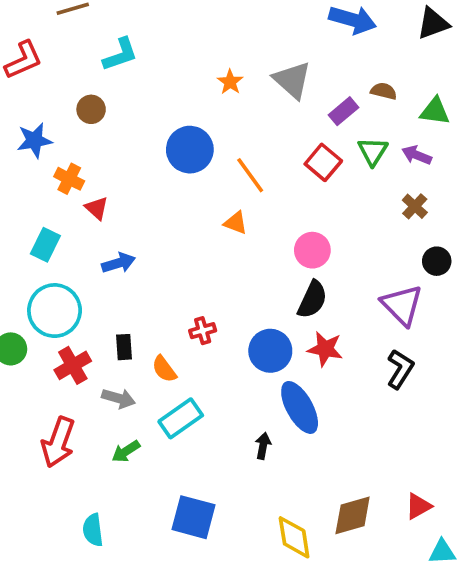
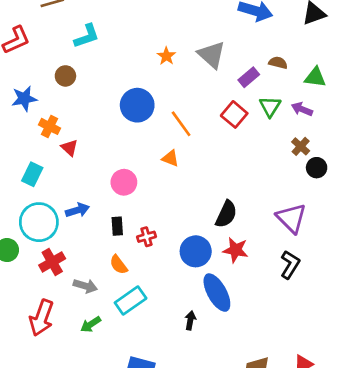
pink circle: (312, 250) -> (124, 182), moved
black circle: (437, 261) -> (317, 168), moved
blue arrow: (119, 263) -> (77, 210), moved
black rectangle: (124, 347) -> (117, 226), moved

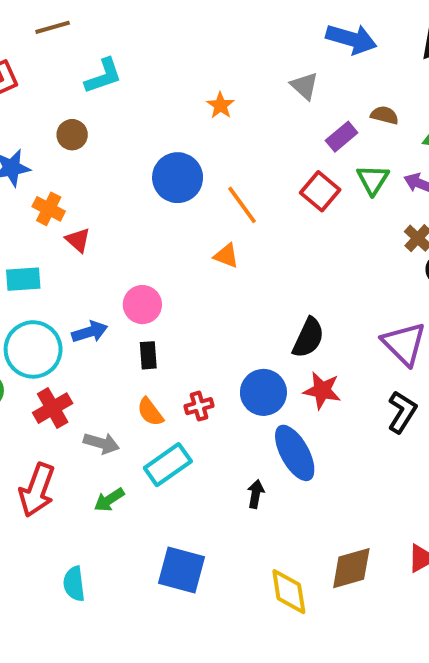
gray triangle: (212, 55) -> (304, 86), moved, size x0.7
cyan rectangle: (32, 174) -> (23, 279), turned 60
pink circle: (124, 182) -> (142, 305), moved
red cross: (146, 237) -> (199, 406), moved

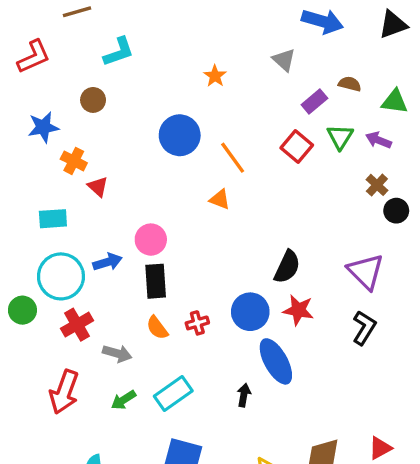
black rectangle: (148, 355) -> (156, 281), size x1.5
cyan rectangle: (168, 465) -> (173, 394), moved

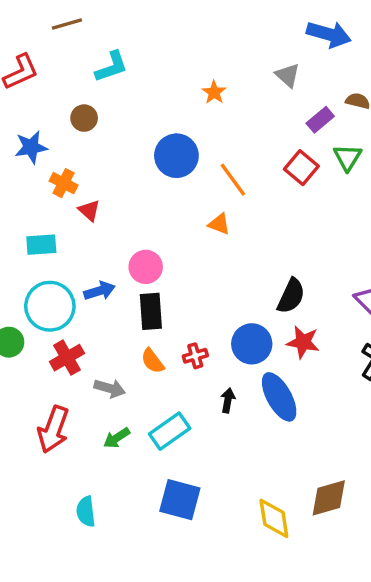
black arrow: (244, 395) -> (228, 400), moved

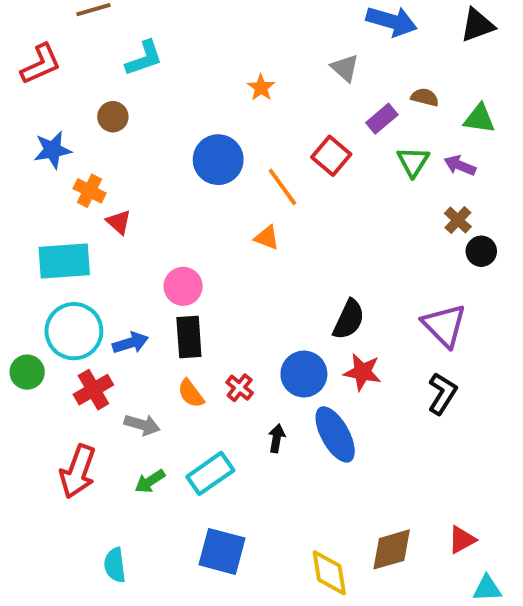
red square: (301, 168) -> (331, 156), moved
cyan rectangle: (41, 245) -> (64, 261), size x1.5
blue arrow: (99, 291) -> (130, 343), moved
red cross: (195, 356) -> (240, 388), turned -35

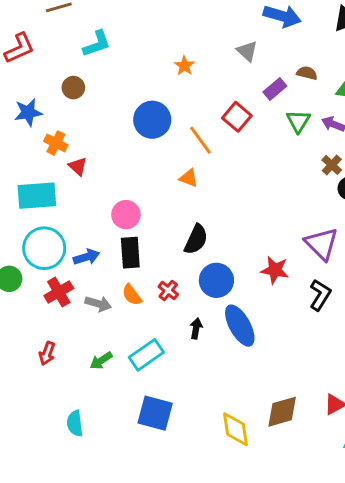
black semicircle: (349, 319) -> (196, 239), moved
red star: (362, 372) -> (275, 270), moved
gray arrow: (142, 425) -> (98, 304), moved
red arrow: (78, 471) -> (47, 353), size x0.6

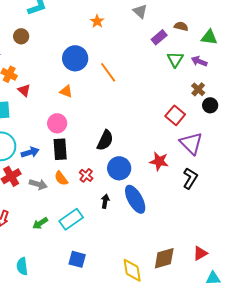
red square: (237, 117) -> (175, 115), moved
orange triangle: (189, 178) -> (66, 91), moved
blue square: (155, 413) -> (77, 259), size x0.7

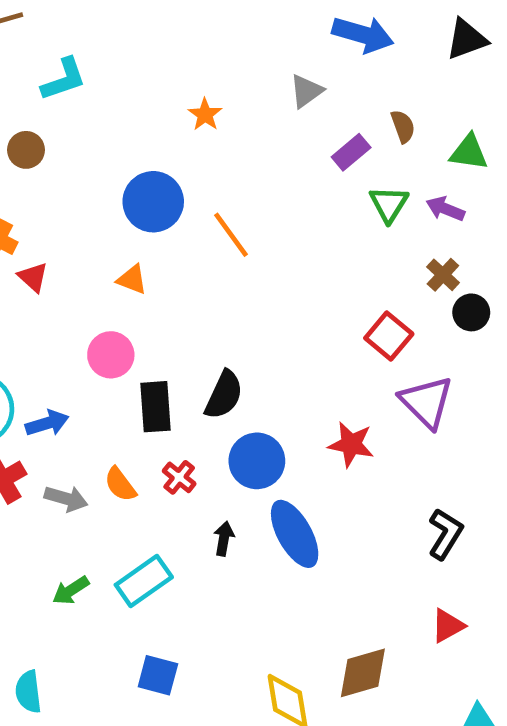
gray triangle: (140, 11) -> (306, 91), turned 42
brown semicircle: (181, 26) -> (403, 126), turned 56
black rectangle: (60, 149) -> (156, 407), moved
black L-shape: (190, 178) -> (445, 534), moved
red triangle: (200, 253) -> (448, 626), moved

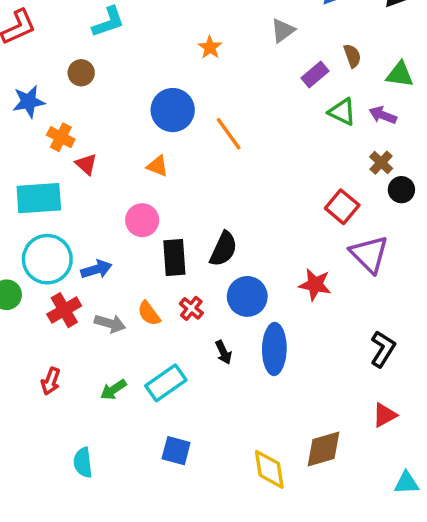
green triangle: (389, 204) -> (342, 112), turned -36
blue ellipse: (295, 534) -> (274, 349), turned 30
black arrow: (224, 539) -> (224, 352), turned 145

